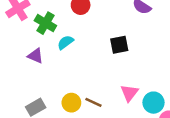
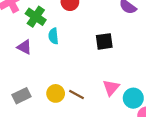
cyan semicircle: (65, 42) -> (53, 36), turned -63

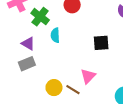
pink triangle: (111, 88) -> (88, 76), moved
gray rectangle: (22, 96) -> (27, 64), moved

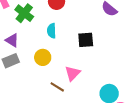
cyan semicircle: (55, 35) -> (52, 31), moved
yellow circle: (54, 88) -> (43, 57), moved

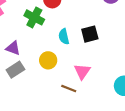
green cross: (24, 13) -> (34, 17), moved
cyan semicircle: (52, 31) -> (64, 36), moved

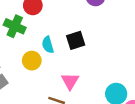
yellow circle: (48, 60) -> (32, 61), moved

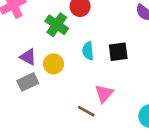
yellow circle: (32, 61) -> (54, 64), moved

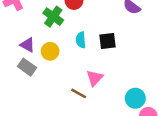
gray rectangle: (28, 82) -> (27, 67), turned 60

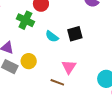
cyan semicircle: (81, 40) -> (52, 36), turned -40
yellow circle: (50, 51) -> (29, 61), moved

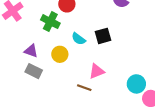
yellow circle: (29, 61) -> (60, 54), moved
pink triangle: (69, 67) -> (97, 71), turned 35

